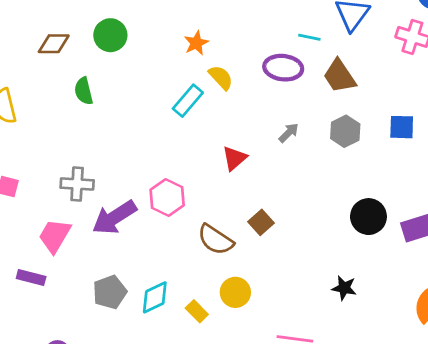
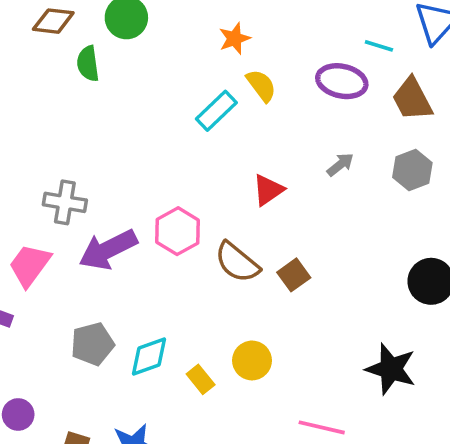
green semicircle: (84, 91) -> (88, 64), moved
brown semicircle: (215, 240) -> (237, 262), moved
black star: (344, 288) -> (391, 369), size x1.6

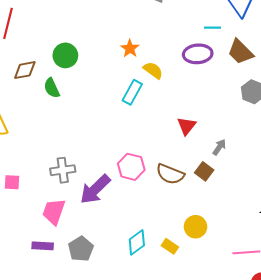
gray arrow: (340, 165) -> (219, 147), moved
red triangle: (268, 190) -> (187, 126), moved
gray pentagon: (92, 344) -> (81, 249), moved

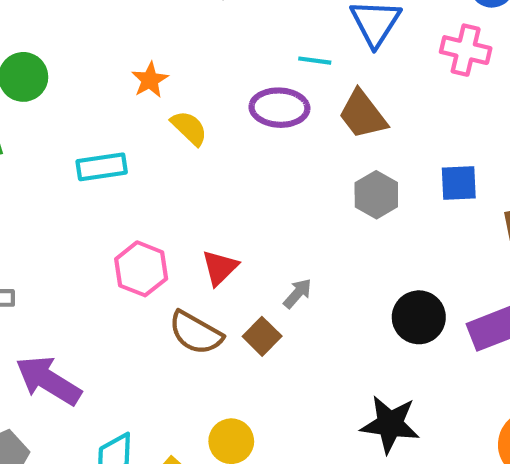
cyan rectangle: (132, 92) -> (102, 167), moved, turned 45
red triangle: (187, 126) -> (220, 268), moved
pink hexagon: (131, 167) -> (141, 269), moved
purple arrow: (95, 189) -> (48, 380), moved, turned 68

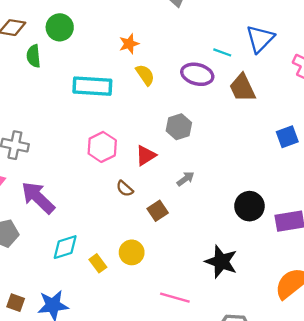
cyan rectangle: (102, 167) -> (92, 86), size x1.4
blue square: (459, 183) -> (287, 137), turned -30
gray hexagon: (376, 195) -> (179, 127), moved
brown semicircle: (196, 333) -> (125, 189), size x0.6
brown square: (262, 336) -> (158, 211), moved

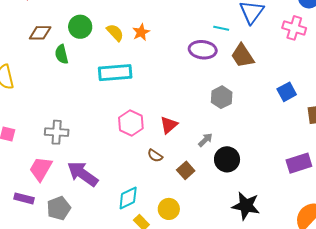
yellow semicircle: (145, 75) -> (115, 33), moved
gray hexagon: (179, 127) -> (222, 97), moved
black circle: (249, 206) -> (227, 159), moved
cyan diamond: (65, 247) -> (128, 198), moved

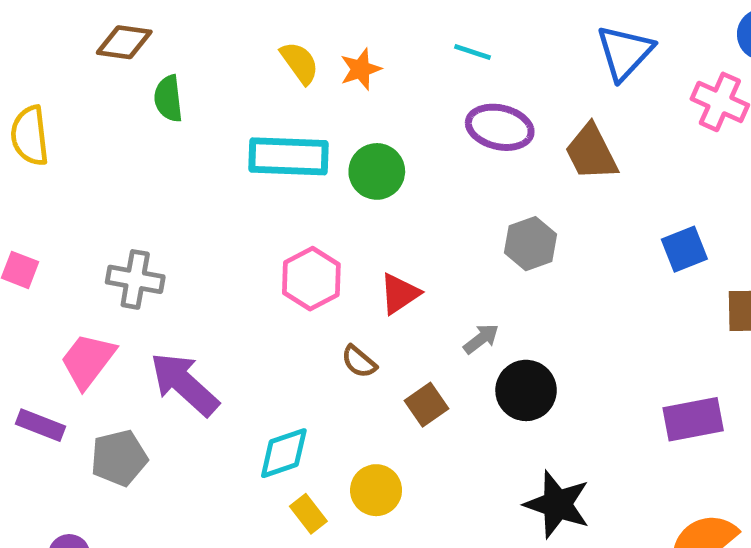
green circle: (80, 27) -> (377, 171), moved
cyan line: (221, 28) -> (472, 52), moved

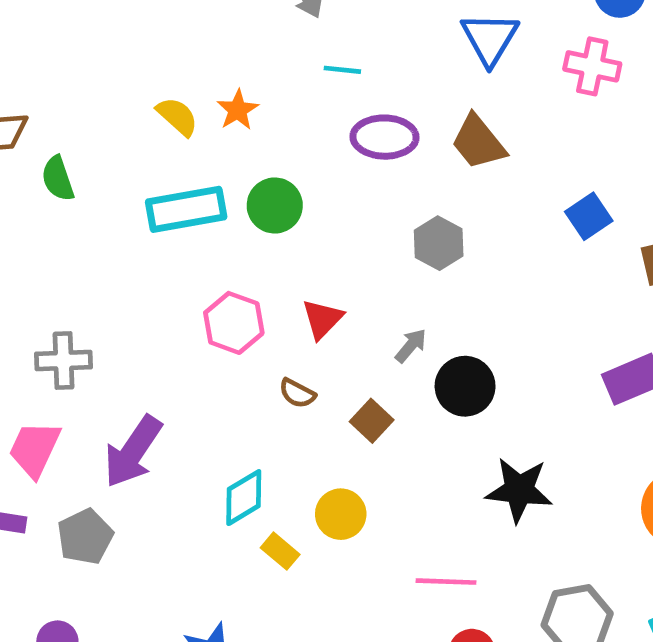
purple arrow: (184, 384) -> (133, 452), turned -86

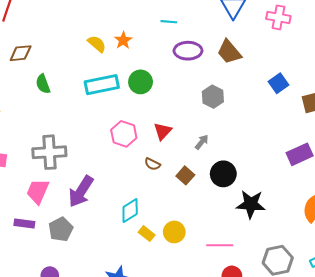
green semicircle: (58, 179) -> (43, 84), moved
gray cross: (63, 361) -> (49, 152), size x1.4
black circle: (465, 386) -> (223, 174), moved
yellow circle: (341, 514) -> (174, 232), moved

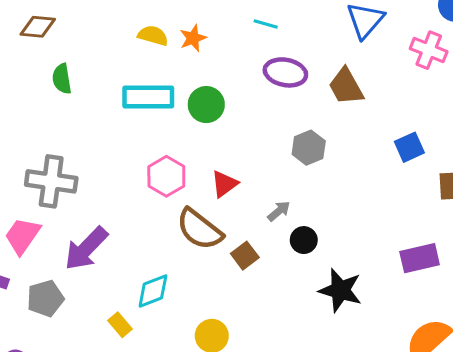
yellow semicircle: (97, 44) -> (153, 36), turned -36
brown semicircle: (152, 164) -> (200, 229), size x2.0
black circle: (223, 174) -> (304, 240), moved, size x0.7
black star: (251, 204) -> (340, 290), moved
yellow rectangle: (147, 234) -> (120, 325), moved

